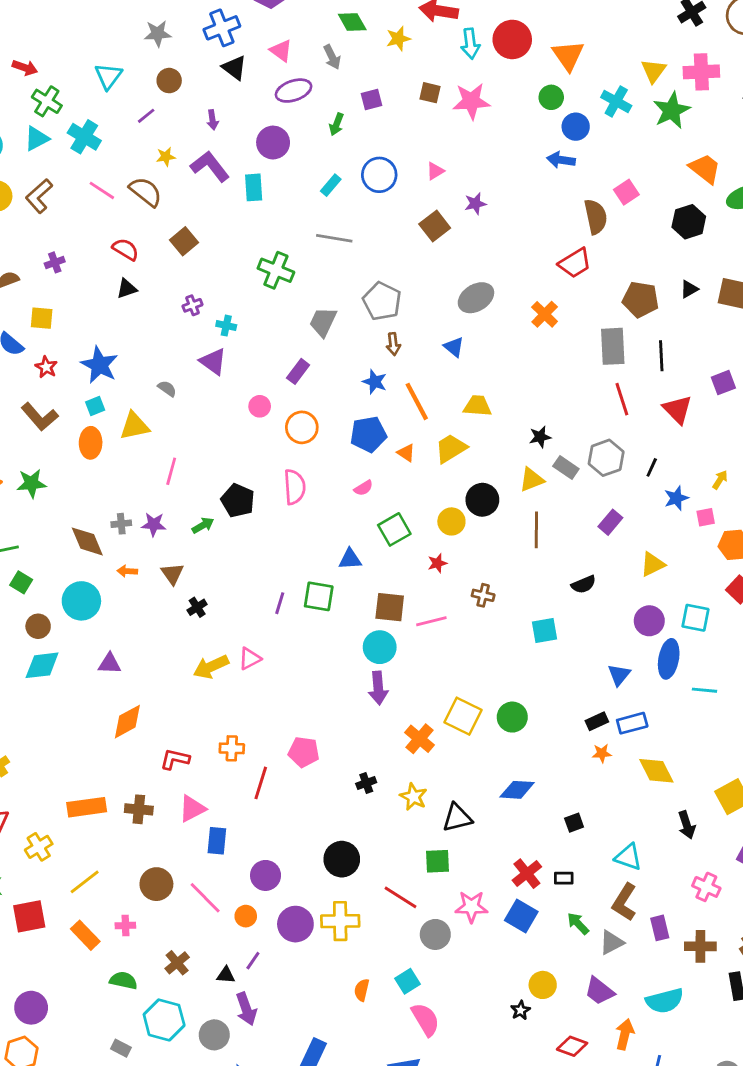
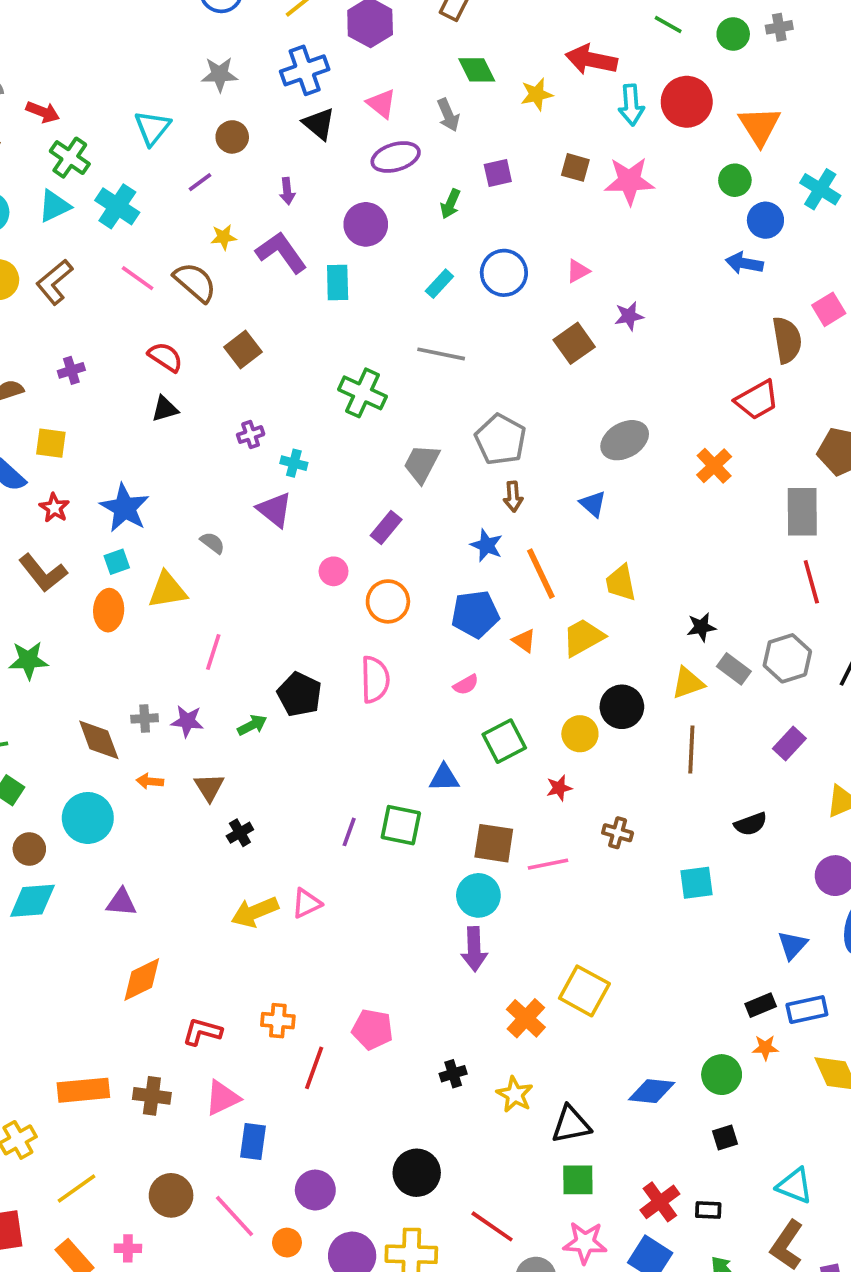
yellow trapezoid: (478, 406) -> (621, 583), turned -108
green circle: (512, 717) -> (722, 1075), moved
green square: (437, 861) -> (578, 1180), moved

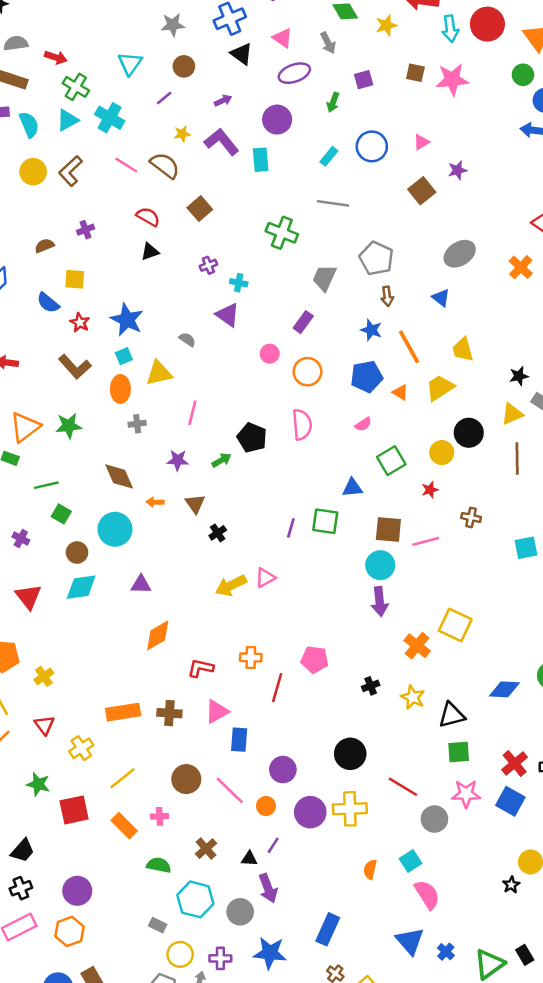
purple arrow: (287, 191) -> (223, 100), turned -105
gray cross: (145, 718) -> (137, 424), moved

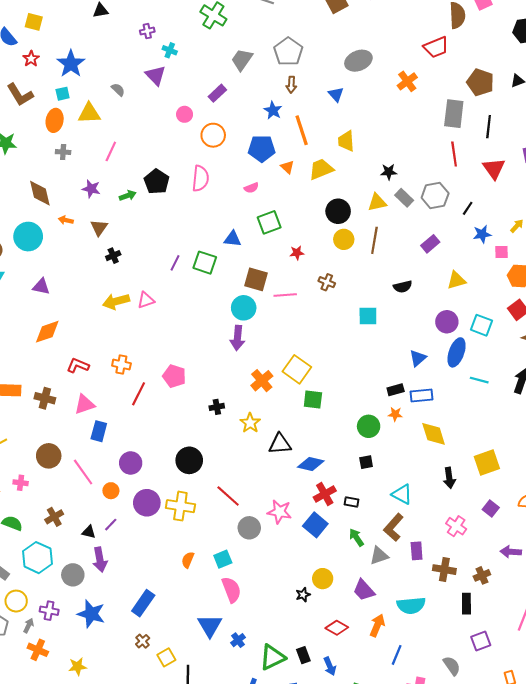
yellow circle: (442, 453) -> (344, 239), moved
blue diamond: (504, 689) -> (311, 464), moved
green square: (459, 752) -> (313, 400), moved

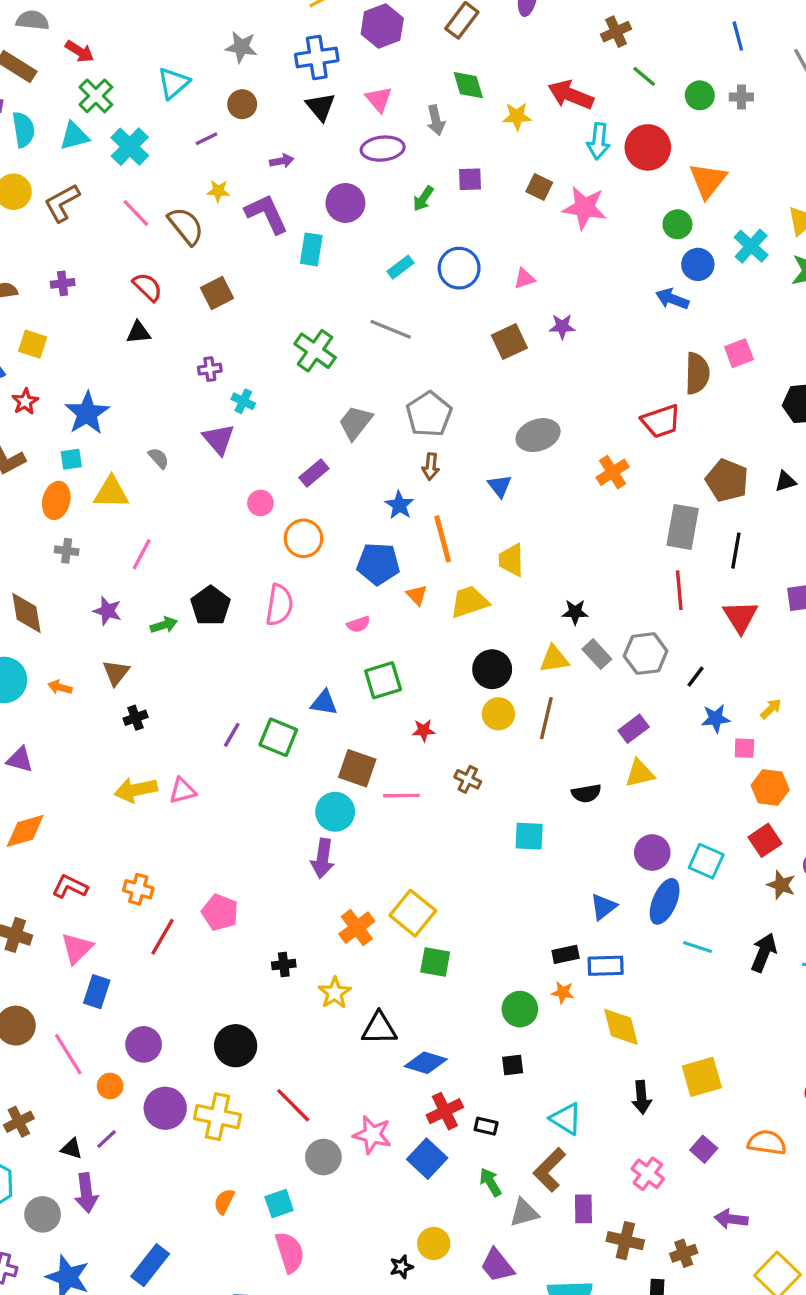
orange arrow: (66, 220) -> (60, 687), moved
yellow triangle: (456, 280) -> (640, 773), moved
pink triangle: (85, 404) -> (77, 948), turned -30

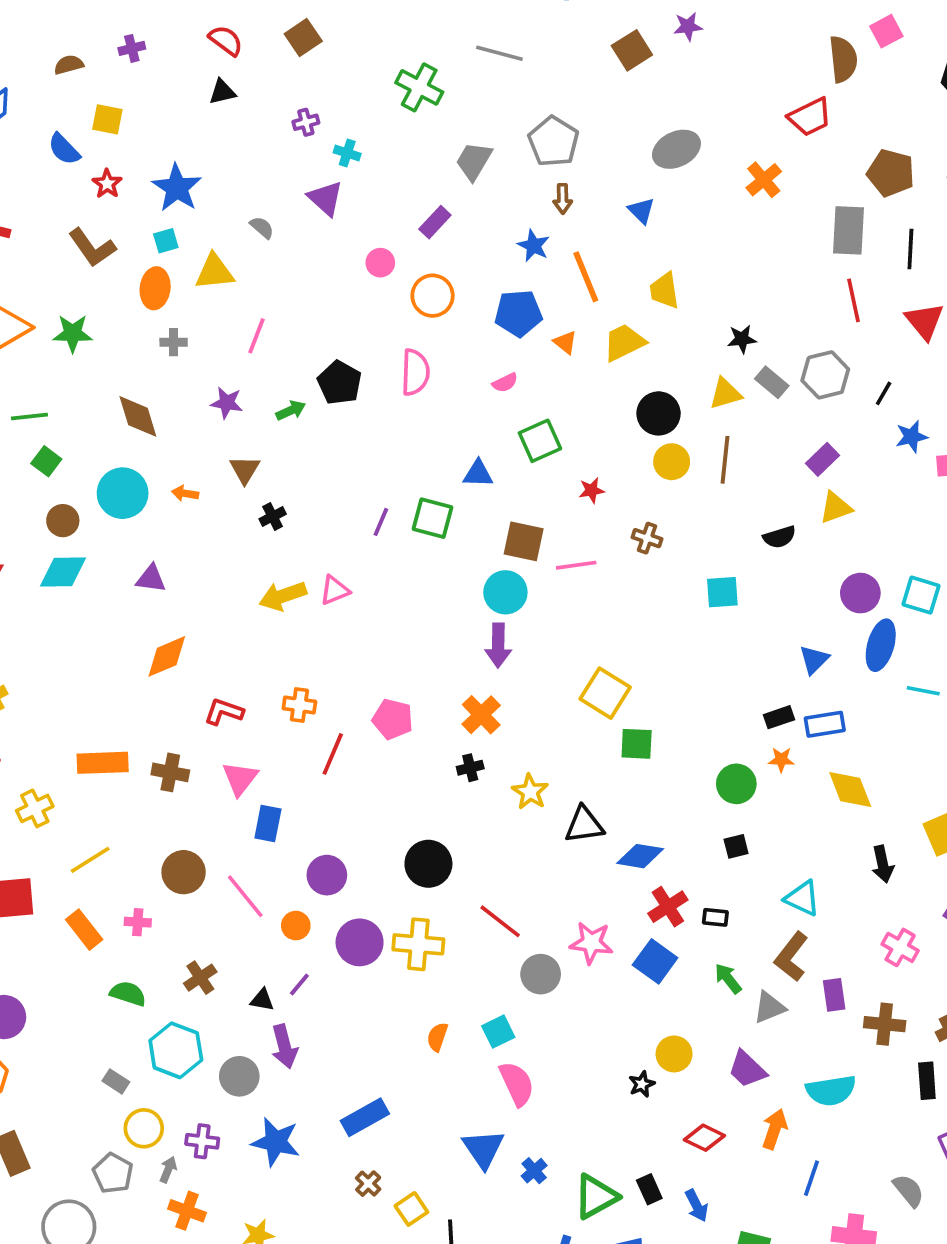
orange cross: (357, 928) -> (481, 715), moved
blue rectangle: (150, 1265) -> (365, 1117), turned 30

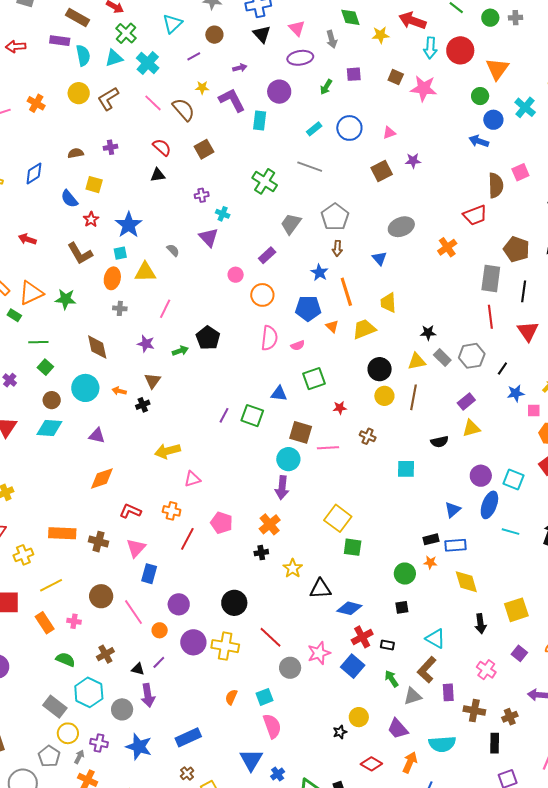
pink semicircle: (415, 372) -> (269, 338), moved
black cross: (273, 517) -> (143, 405), moved
pink triangle: (334, 590) -> (192, 479), moved
pink star: (591, 943) -> (319, 653), turned -30
gray rectangle: (116, 1081) -> (55, 707), size x1.6

